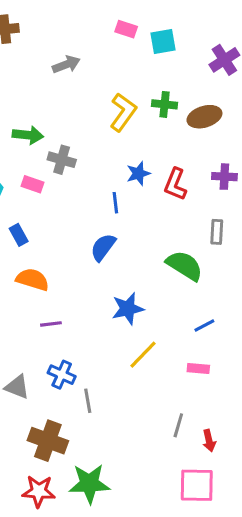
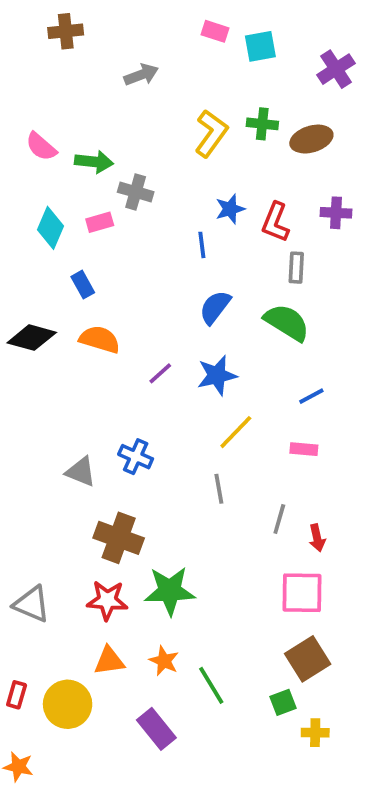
pink rectangle: (32, 184) -> (100, 222), turned -35
gray rectangle: (217, 232) -> (296, 268), moved
blue semicircle: (103, 247) -> (215, 307), moved
purple line: (51, 324) -> (160, 373), moved, turned -35
gray line: (88, 401) -> (219, 489), moved

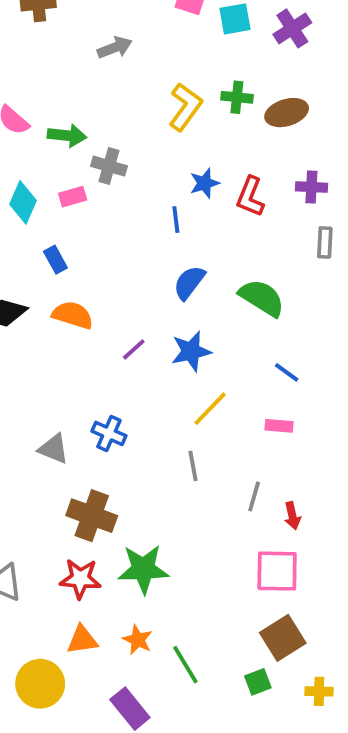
purple cross: (336, 69) -> (292, 28), moved
gray rectangle: (296, 268) -> (325, 242), moved
blue line: (311, 396) -> (287, 372), turned 64
yellow cross: (315, 733) -> (319, 691), moved

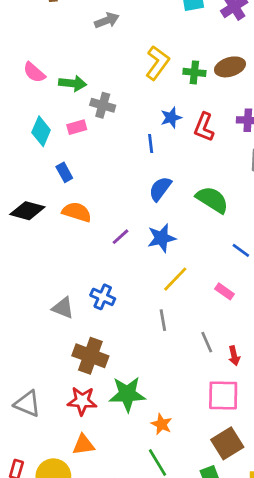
green cross: (237, 97) -> (194, 72), moved
blue line: (287, 372) -> (241, 250), moved
pink rectangle: (279, 426) -> (225, 291), turned 30
gray line: (254, 497) -> (207, 342), turned -40
orange star: (138, 640) -> (162, 424), moved

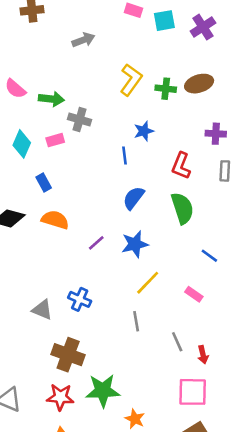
red L-shape: (204, 127) -> (181, 166), moved
green semicircle: (212, 200) -> (182, 208), turned 40

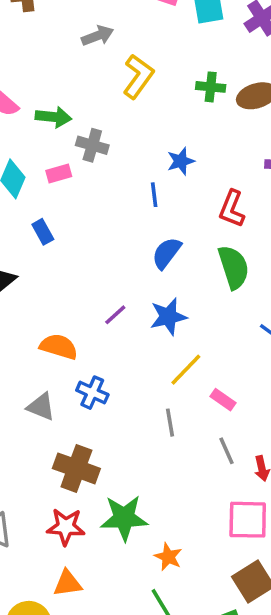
yellow L-shape: (131, 80) -> (138, 76), moved
green cross: (166, 89) -> (211, 87), moved
orange semicircle: (55, 220) -> (59, 347), moved
pink rectangle: (194, 294) -> (223, 400), moved

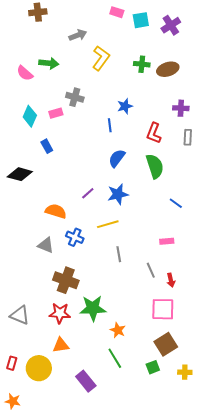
green arrow: (53, 117) -> (49, 63), moved
yellow line: (186, 370) -> (108, 224), moved, turned 30
pink rectangle: (223, 400) -> (167, 241), moved, turned -40

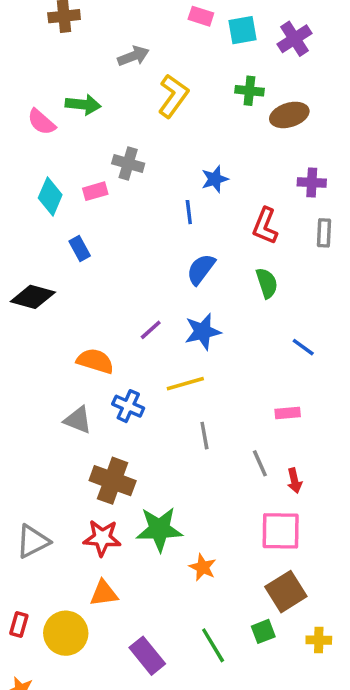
green cross: (142, 64) -> (249, 91), moved
green semicircle: (155, 166) -> (267, 283), size x0.7
gray triangle: (20, 315) -> (33, 541), turned -50
green line: (115, 358) -> (213, 645), moved

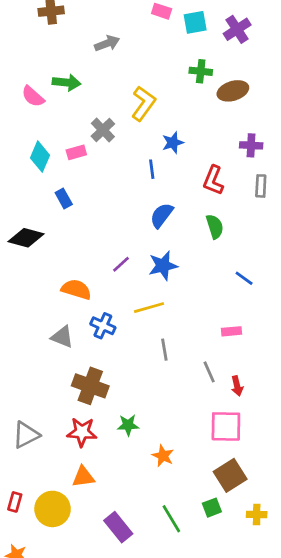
yellow L-shape: (173, 96) -> (143, 103), moved
gray cross: (128, 164) -> (103, 130), turned 30
green star: (159, 529) -> (128, 425), size x0.6

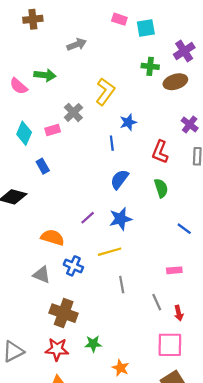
purple cross: (237, 29) -> (184, 51), moved
purple cross: (251, 145) -> (190, 124), turned 35

